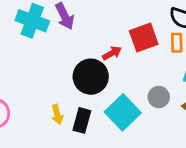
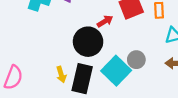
gray circle: (159, 97) -> (136, 60), moved
black rectangle: (82, 120) -> (82, 79), size x1.4

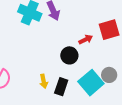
black circle: (88, 42) -> (69, 55), size x0.7
black rectangle: (82, 79) -> (61, 87), size x0.7

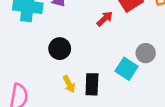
black circle: (69, 55) -> (60, 49), moved
cyan square: (91, 83) -> (126, 69), size x0.7

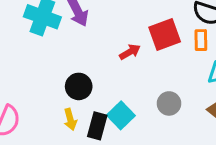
black circle: (60, 49) -> (79, 86), moved
cyan square: (126, 69) -> (121, 115), moved

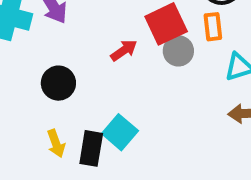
black circle: (79, 86) -> (58, 83), moved
gray circle: (169, 103) -> (178, 51), moved

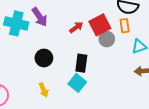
red arrow: (124, 50) -> (76, 27), moved
black rectangle: (91, 148) -> (81, 63), moved

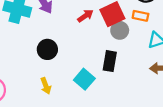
orange rectangle: (125, 26) -> (140, 16), turned -72
black rectangle: (81, 63) -> (110, 61), moved

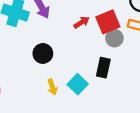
yellow arrow: (46, 86) -> (52, 87), moved

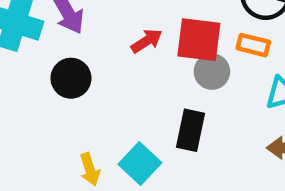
red square: (108, 22) -> (199, 40), turned 30
black circle: (43, 53) -> (71, 78), moved

